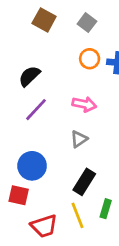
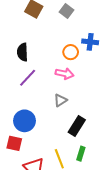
orange circle: (90, 59) -> (71, 52), moved
black semicircle: (29, 76) -> (22, 52), turned -48
black rectangle: (84, 182) -> (77, 126), moved

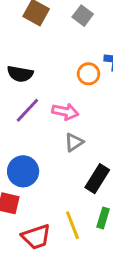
black semicircle: (22, 52) -> (20, 74), turned -78
pink arrow: (64, 74) -> (65, 112), moved

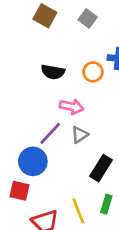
black semicircle: (20, 74) -> (53, 72), moved
purple line: (27, 110) -> (50, 133), moved

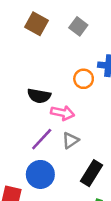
black semicircle: (53, 72) -> (39, 96), moved
blue circle: (33, 161) -> (40, 174), moved

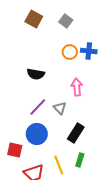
orange circle: (84, 79) -> (70, 52), moved
pink arrow: (63, 113) -> (77, 87), moved, turned -108
gray triangle: (70, 140) -> (60, 108), turned -40

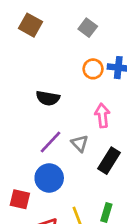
brown square: (34, 19) -> (31, 25), moved
black rectangle: (76, 133) -> (109, 161), moved

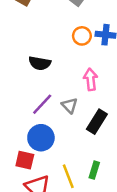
red square: (20, 199) -> (25, 160), moved

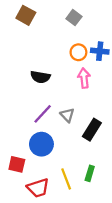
pink arrow: (91, 79) -> (84, 78), moved
red square: (25, 160) -> (17, 164), moved

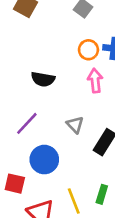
purple line: (43, 114) -> (27, 123), moved

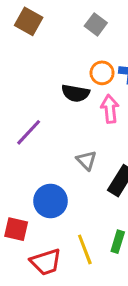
black semicircle: (43, 79) -> (75, 93), moved
purple line: (27, 123) -> (29, 132), moved

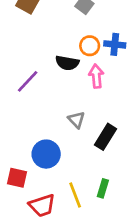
purple line: (29, 132) -> (28, 81), moved

